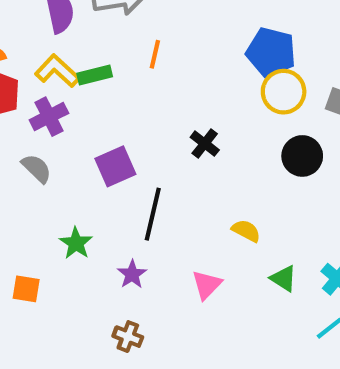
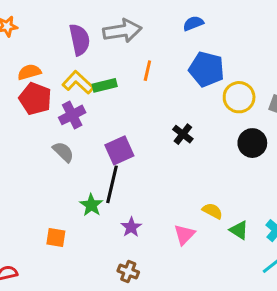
blue pentagon: (271, 52) -> (207, 69), moved
black line: (153, 214) -> (112, 184), moved
yellow semicircle: (246, 231) -> (212, 211), moved

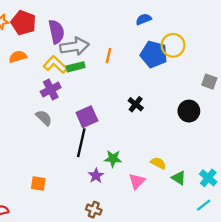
gray arrow: (122, 31) -> (74, 46), moved
yellow circle: (239, 97) -> (173, 45), moved
red pentagon: (35, 99) -> (23, 23), moved
green star: (91, 205) -> (113, 159), moved, turned -30

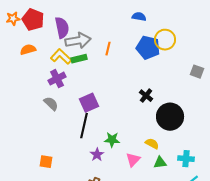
blue semicircle: (144, 19) -> (139, 17), turned 32
black cross: (136, 104) -> (146, 96), moved
black circle: (189, 111) -> (170, 117), moved, size x1.4
green triangle: (179, 178) -> (160, 163), moved, turned -40
cyan cross: (208, 178) -> (186, 159), moved, turned -35

